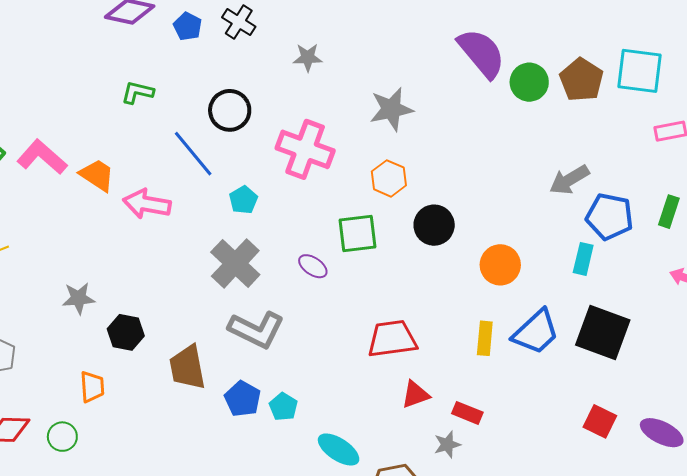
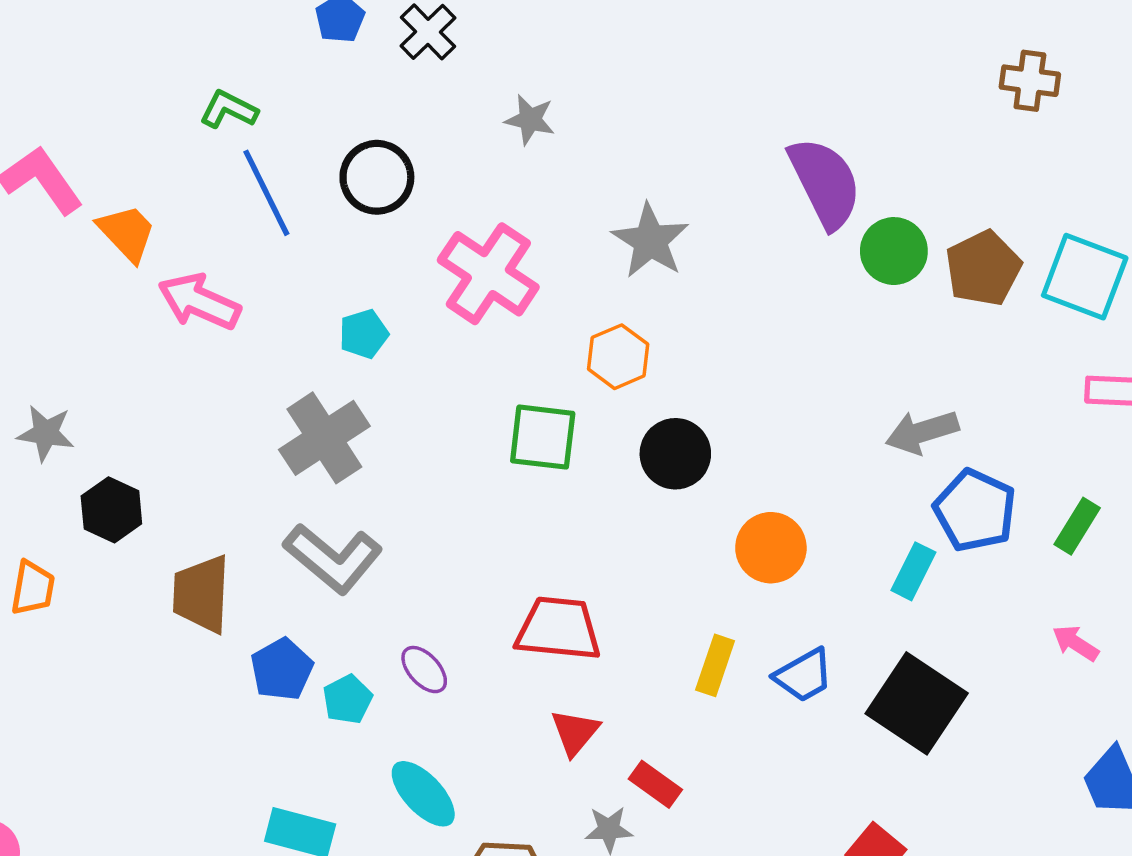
gray star: (391, 109) -> (650, 241), turned 30
blue line: (193, 154) -> (266, 193), moved
purple ellipse: (313, 266) -> (424, 670), moved
blue trapezoid: (536, 332) -> (804, 675), size x0.7
red triangle: (415, 395) -> (575, 732), turned -44

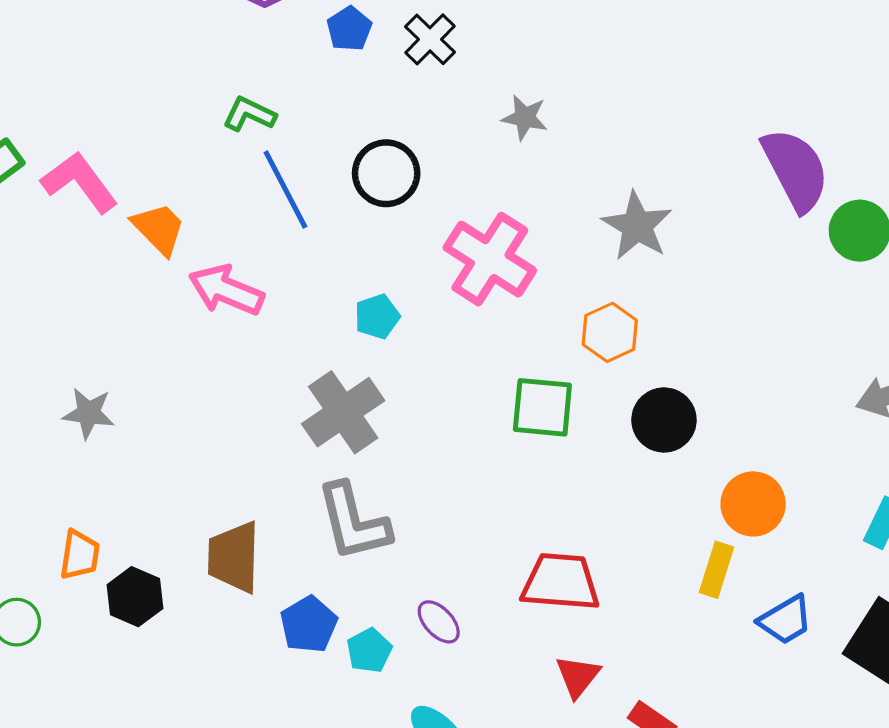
black hexagon: (111, 510) -> (135, 597), moved
gray L-shape: (333, 558) -> (353, 522), turned 38
yellow rectangle: (715, 665) -> (717, 570), moved

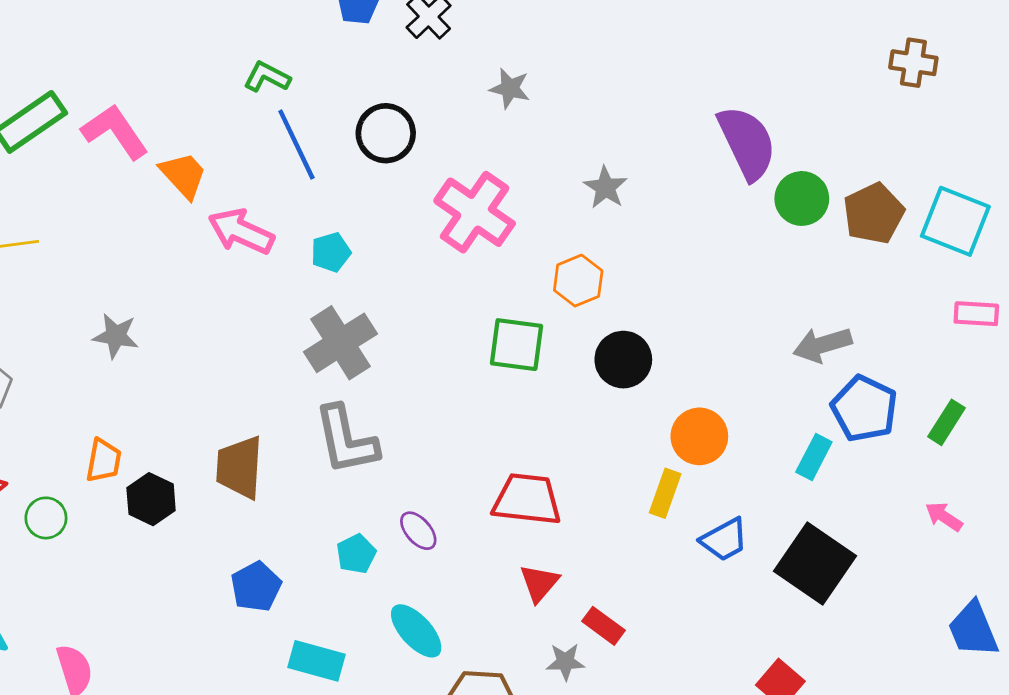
gray star: (637, 226) -> (605, 187), size x0.7
cyan pentagon: (377, 317) -> (331, 252), moved
blue pentagon: (309, 624) -> (256, 587), moved

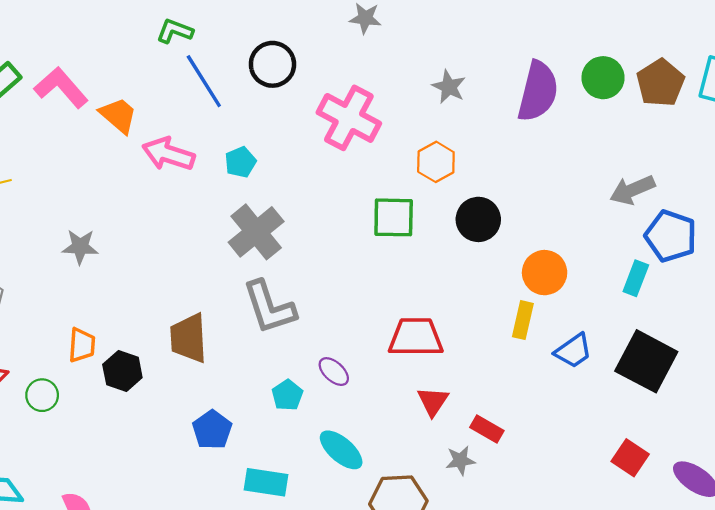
purple semicircle: (747, 143) -> (538, 91), moved, turned 46

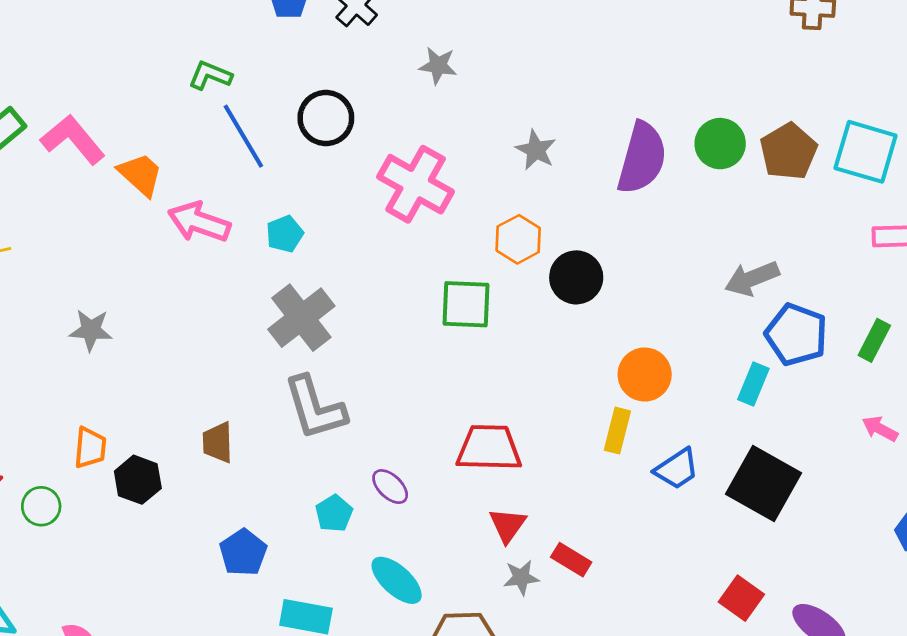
black circle: (478, 219) -> (576, 277), moved
brown trapezoid: (189, 338) -> (218, 442), size x0.7
gray star: (460, 460) -> (521, 578), moved

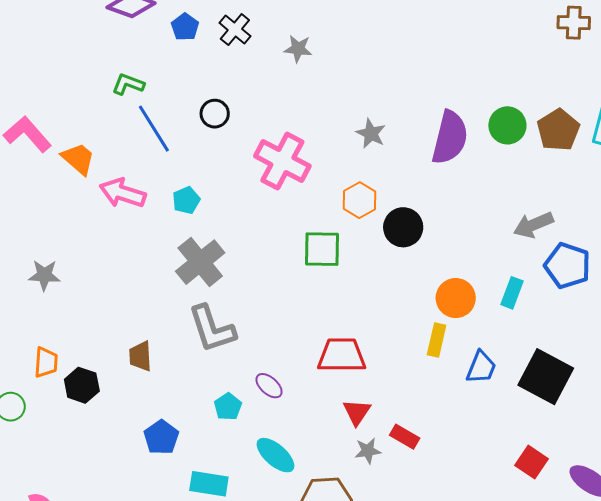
gray star: (438, 66) -> (298, 49), moved
black circle: (326, 118) -> (215, 114), size x0.7
cyan rectangle: (753, 384) -> (512, 293), moved
blue trapezoid: (677, 469) -> (481, 367), turned -33

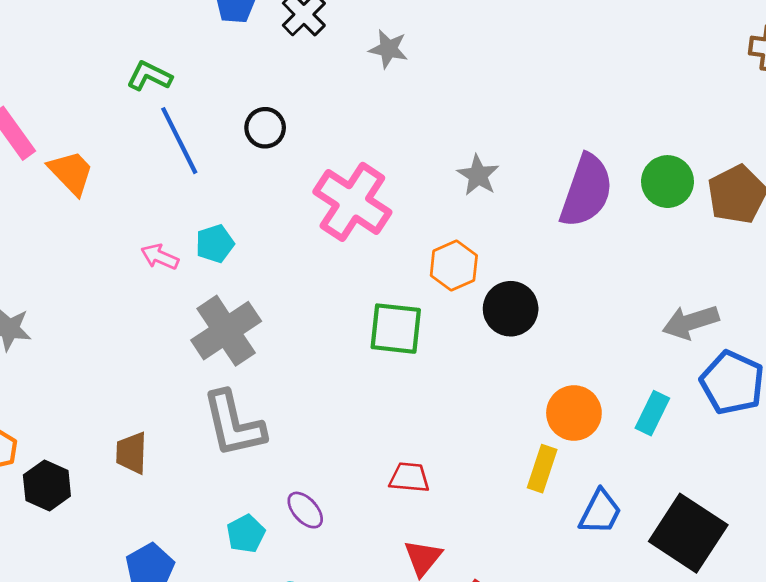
pink arrow: (123, 193) -> (160, 257), moved, size x0.6
red trapezoid: (342, 355) -> (409, 477), size x0.6

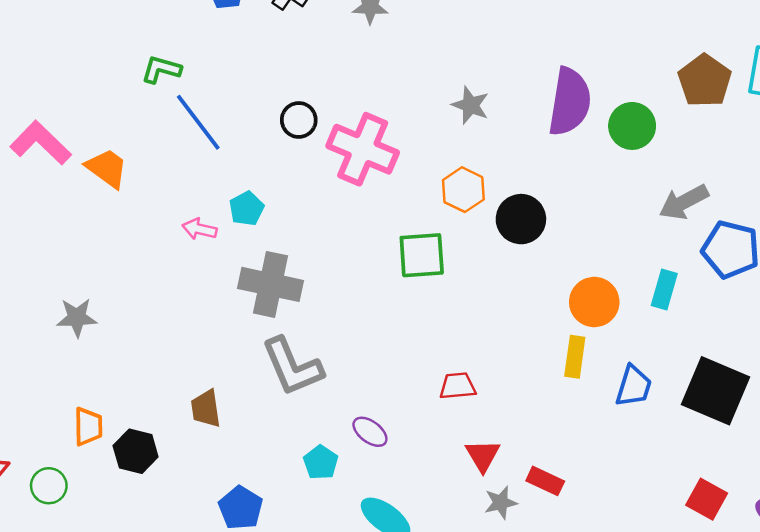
black circle: (265, 128) -> (299, 120), moved
green circle: (667, 182) -> (632, 126), moved
gray cross: (226, 331) -> (271, 284), turned -34

